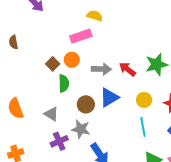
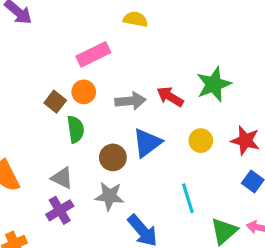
yellow semicircle: (95, 16) -> (135, 19), moved
cyan line: (143, 127) -> (188, 198), moved
purple cross: (59, 141) -> (60, 210), moved

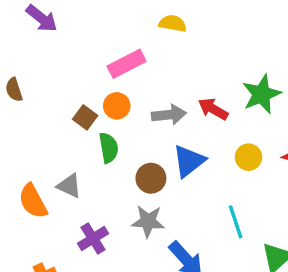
gray triangle: (62, 178) -> (69, 186), moved

